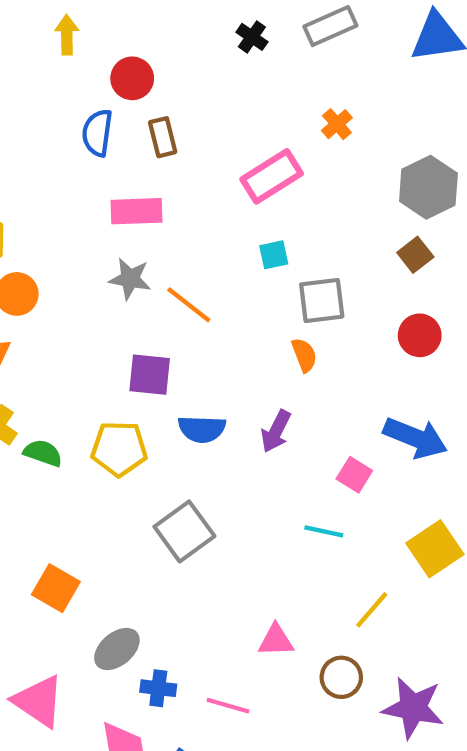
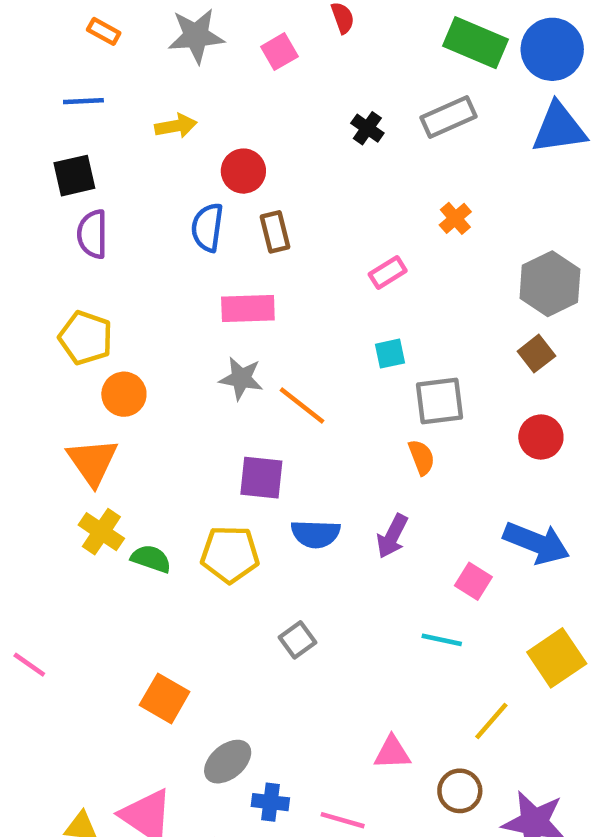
yellow arrow: (67, 35) -> (176, 126), turned 81
pink rectangle: (272, 176) -> (388, 272), size x0.6
gray square: (184, 531) -> (298, 640), size x0.6

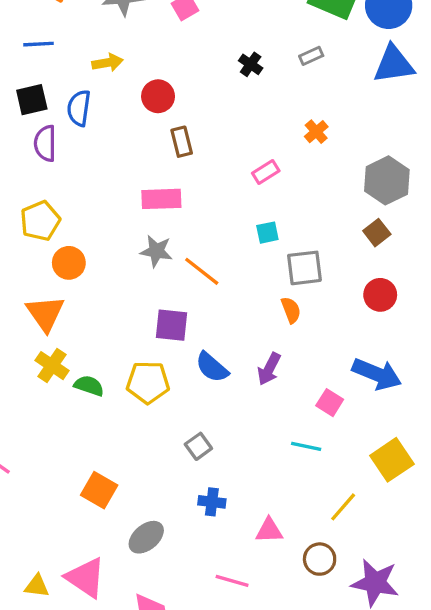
gray rectangle: (449, 117) -> (311, 56), size x0.6
blue semicircle: (207, 227) -> (79, 108), moved
yellow pentagon: (86, 338) -> (40, 221), turned 30
blue semicircle: (316, 534) -> (212, 367), turned 39
blue cross: (270, 802) -> (212, 502), moved

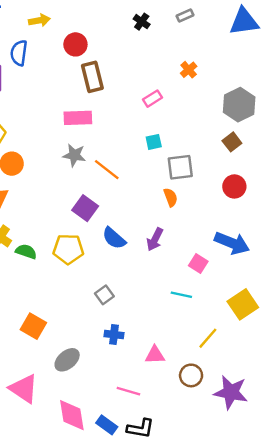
brown rectangle: (182, 142) -> (92, 77), size x1.4
purple square: (171, 325) -> (85, 208), turned 30

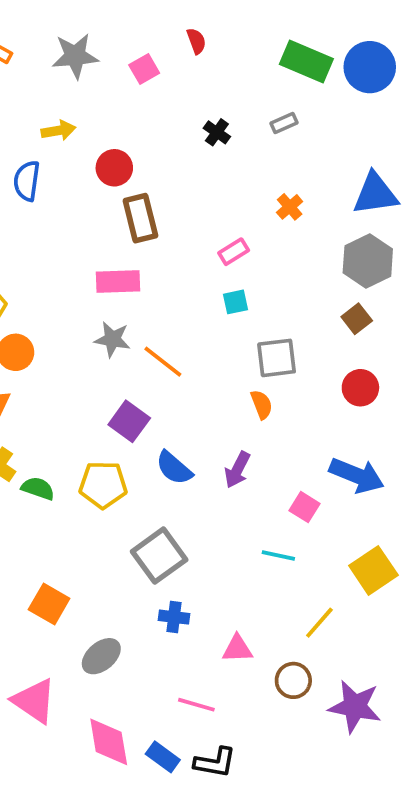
blue triangle: (244, 22) -> (375, 194), moved
cyan square: (154, 142) -> (236, 302), moved
gray square: (104, 295) -> (159, 556), size x1.8

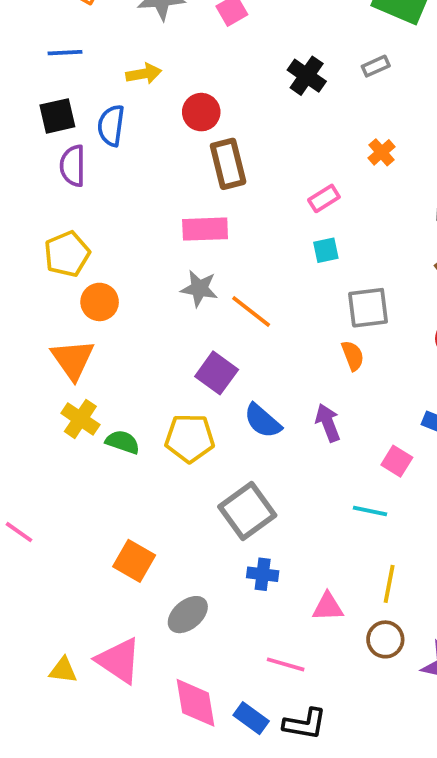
black cross: (217, 132) -> (307, 76), size x1.4
purple arrow: (237, 470) -> (328, 423), turned 132
yellow line: (319, 623) -> (389, 584), moved, turned -30

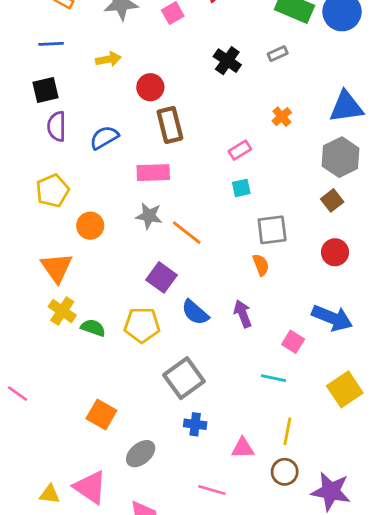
blue semicircle: (111, 126) -> (104, 138), moved, turned 52
orange circle: (100, 302) -> (90, 226), moved

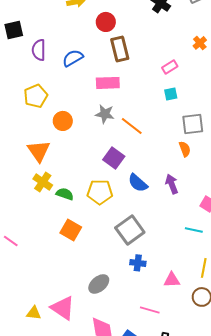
black square: (45, 90) -> (14, 30), moved
orange square: (101, 414) -> (71, 230), moved

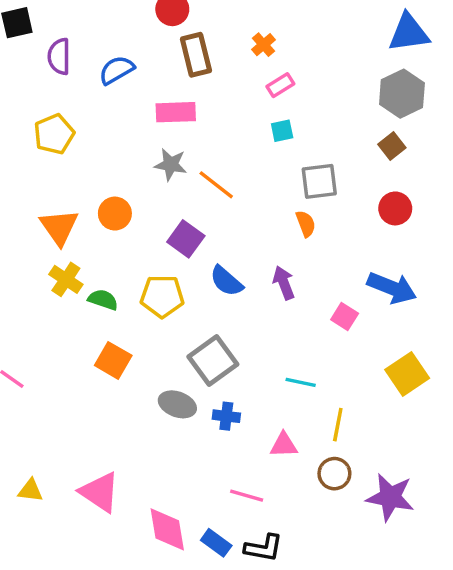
orange cross: (200, 43) -> (264, 45), moved
orange circle: (63, 121) -> (115, 214), moved
cyan line: (194, 230) -> (301, 382), moved
gray ellipse: (99, 284) -> (177, 404), moved, turned 60
yellow triangle: (34, 313) -> (30, 491), moved

